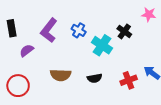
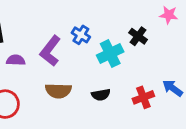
purple L-shape: (49, 30) -> (50, 51), moved
cyan cross: (102, 45) -> (110, 54), turned 30
purple semicircle: (27, 51) -> (16, 60), turned 40

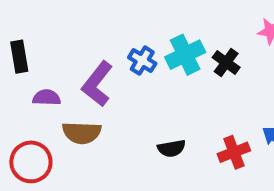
cyan cross: (110, 54) -> (185, 55), moved
brown semicircle: (58, 91) -> (82, 133), moved

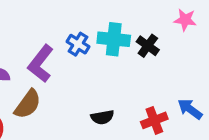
cyan cross: (185, 55) -> (114, 39), turned 32
brown semicircle: (82, 133) -> (28, 104), turned -56

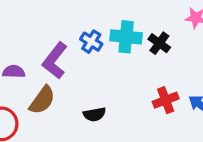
black semicircle: (102, 117) -> (94, 114), moved
red cross: (154, 120) -> (166, 100), moved

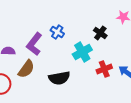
cyan cross: (126, 37) -> (82, 52), moved, turned -36
black semicircle: (94, 114) -> (59, 78), size x1.5

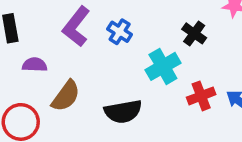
purple L-shape: (34, 44) -> (76, 27), moved

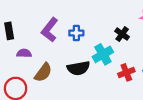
blue cross: (120, 32) -> (76, 33), turned -32
black semicircle: (123, 112) -> (78, 68), moved

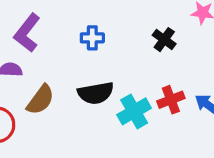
purple L-shape: (50, 30) -> (27, 33), moved
cyan cross: (103, 54) -> (134, 111), moved

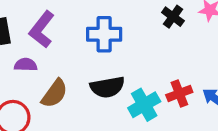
blue cross: (92, 38) -> (104, 34), size x1.5
black cross: (164, 40) -> (173, 17), moved

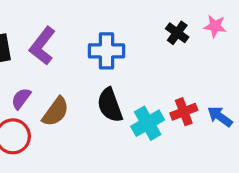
purple semicircle: (26, 65) -> (21, 99), moved, turned -55
black semicircle: (107, 87) -> (110, 105), turned 80

